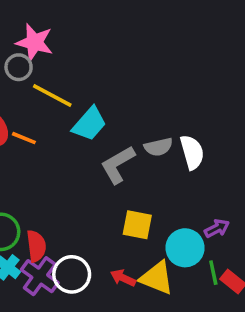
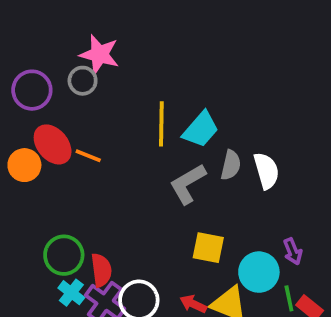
yellow line: (52, 96) -> (161, 124), moved, turned 63
cyan trapezoid: (89, 124) -> (201, 129), moved
gray semicircle: (158, 147) -> (231, 165), turned -64
purple arrow: (217, 228) -> (293, 251), turned 95

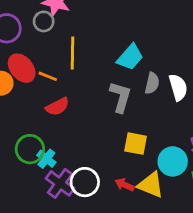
yellow line: (161, 124) -> (72, 53), moved
gray L-shape: (188, 184) -> (120, 97), turned 136
red semicircle: (101, 270) -> (57, 107), moved, turned 70
cyan cross: (71, 293) -> (46, 159), moved

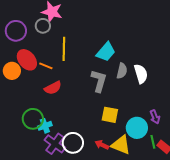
cyan cross: (46, 159) -> (45, 126), turned 32

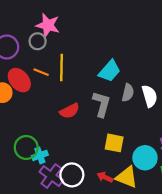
orange line: (46, 66) -> (41, 72), moved
red semicircle: (53, 88) -> (70, 111), moved

